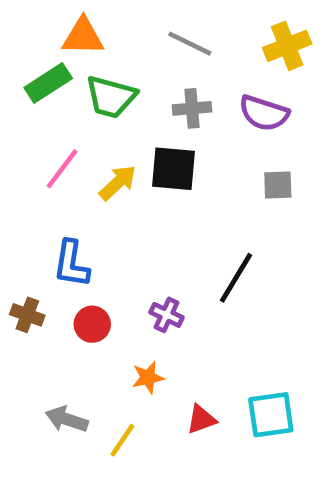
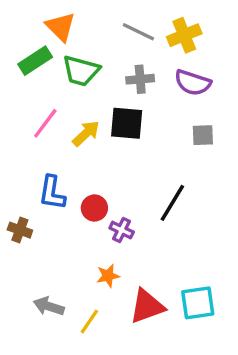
orange triangle: (83, 37) -> (61, 27), turned 44
yellow cross: (287, 46) -> (184, 35), moved
red circle: (92, 324) -> (94, 208), moved
red triangle: (201, 419) -> (147, 306), size x1.6

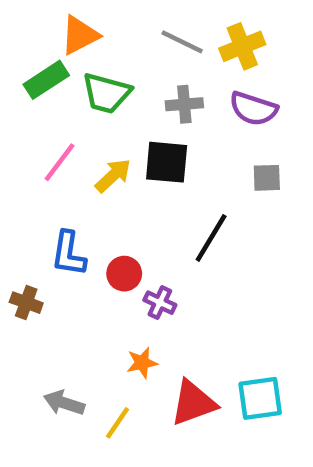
orange triangle: (61, 27) -> (80, 35), turned 48
black line: (172, 203) -> (211, 238), moved

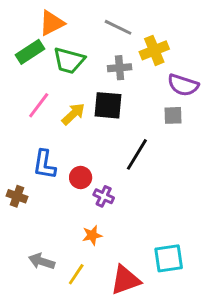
yellow cross: (242, 46) -> (154, 50), moved
purple semicircle: (253, 109) -> (183, 85), moved
red triangle: (193, 403) -> (125, 280), moved

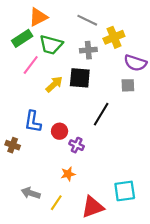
pink line: (39, 105) -> (31, 65), moved

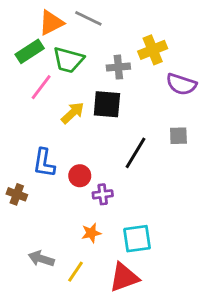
gray line: (87, 20) -> (88, 18), moved
gray square: (128, 85) -> (178, 136), moved
purple cross: (77, 145) -> (103, 194), turned -32
cyan square: (125, 191) -> (137, 239), moved

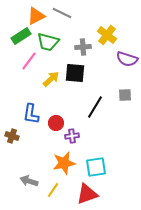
yellow cross: (153, 50) -> (107, 35), turned -30
orange star: (91, 233) -> (64, 163), size x1.6

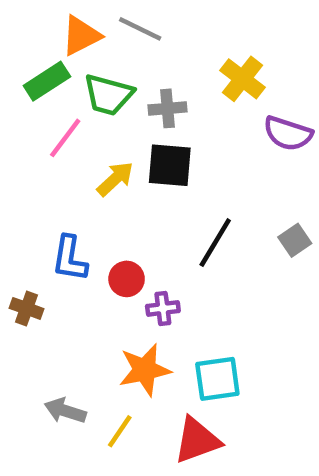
gray cross: (83, 47) -> (167, 108), moved
gray square: (125, 95) -> (295, 240), moved, turned -32

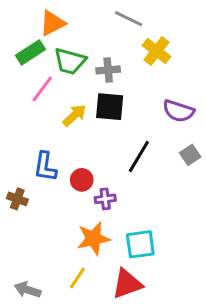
gray line: (140, 29) -> (129, 19), moved
purple semicircle: (288, 133) -> (178, 111), moved
gray arrow: (65, 411) -> (28, 290), moved

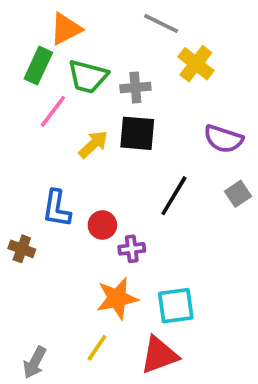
green rectangle: (30, 52) -> (38, 66), turned -32
gray arrow: (28, 290) -> (35, 362), turned -80

